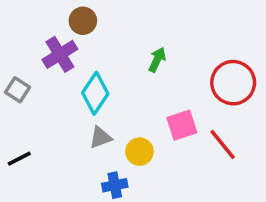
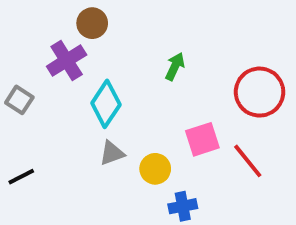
blue cross: (115, 185) -> (183, 206), moved

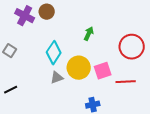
purple cross: (67, 61) -> (25, 16), moved, turned -30
red line: (248, 161) -> (126, 82), turned -54
yellow circle: (155, 169) -> (79, 68), moved, size x1.5

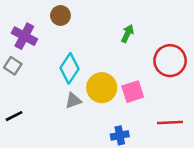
purple cross: (25, 16) -> (24, 36), moved
green arrow: (89, 34) -> (127, 34), moved
red line: (126, 82) -> (170, 122), moved

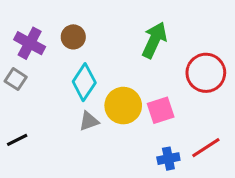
brown circle: (60, 15) -> (73, 37), moved
green arrow: (127, 34) -> (154, 40), size x1.6
red line: (170, 122) -> (206, 148), turned -30
blue cross: (120, 135) -> (168, 159), moved

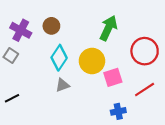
yellow circle: (123, 106) -> (92, 61), moved
red line: (206, 148) -> (145, 89), moved

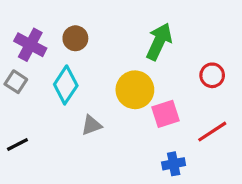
red circle: (145, 51) -> (212, 75), size x0.6
cyan diamond: (59, 58) -> (66, 85), moved

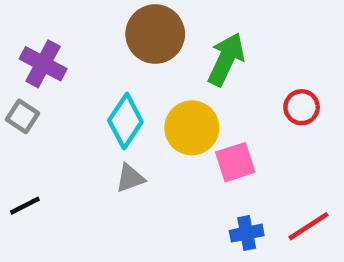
brown circle: (75, 38) -> (155, 34), moved, size x1.6
cyan diamond: (66, 85) -> (125, 121), moved
red line: (212, 132) -> (308, 226), moved

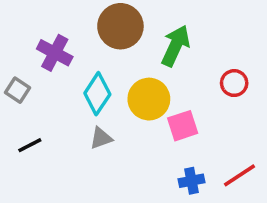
purple cross: (43, 64) -> (55, 53), moved
black line: (25, 206) -> (30, 145), moved

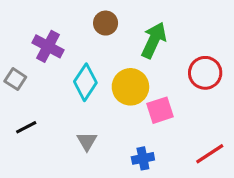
brown circle: (120, 26) -> (106, 23), size x0.6
red circle: (234, 83) -> (205, 73), size x1.4
gray triangle: (101, 138) -> (87, 141), moved, turned -40
blue cross: (191, 181) -> (143, 158), moved

